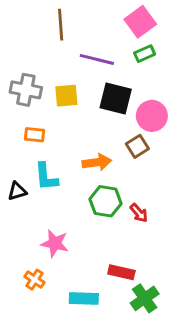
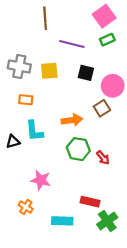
black square: (116, 99) -> (86, 73), size x0.7

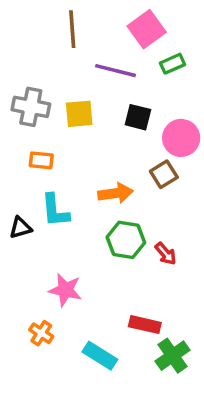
pink square: (104, 16) -> (147, 29), moved
cyan rectangle: (62, 221) -> (100, 356), turned 30

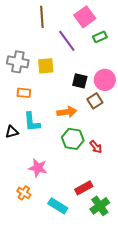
purple line: (115, 71) -> (67, 41), turned 40
black square: (138, 117) -> (80, 81), moved
red rectangle: (145, 325) -> (84, 188), turned -42

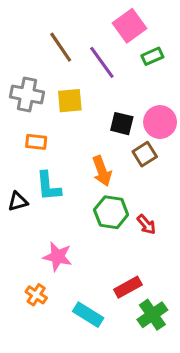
brown line: (42, 17) -> (61, 47), moved, turned -30
orange arrow: (67, 112) -> (102, 171), turned 78

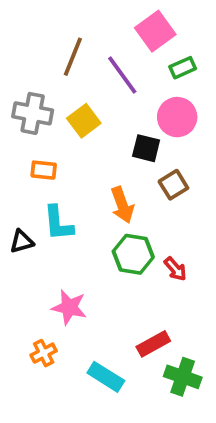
brown line: (61, 47) -> (73, 57), turned 56
yellow square: (70, 101) -> (84, 121), turned -32
pink circle: (160, 122) -> (177, 117), moved
orange cross: (36, 295) -> (44, 353), turned 30
green cross: (152, 315) -> (183, 377), turned -36

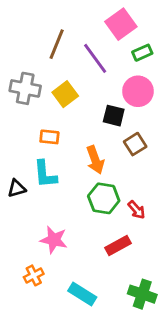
orange rectangle: (44, 170) -> (49, 137), moved
red rectangle: (153, 344) -> (118, 246), moved

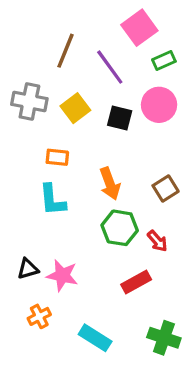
black square: (114, 116) -> (120, 118), moved
brown square: (135, 144) -> (166, 188), moved
black triangle: (17, 188) -> (28, 269), moved

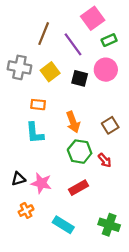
red rectangle: (136, 282) -> (78, 188), moved

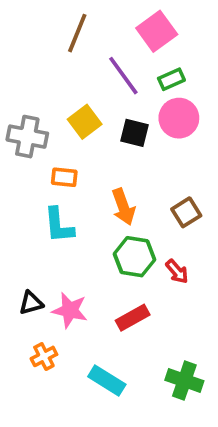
brown line: (44, 34) -> (77, 33), moved
green rectangle: (109, 40) -> (171, 79), moved
gray cross: (19, 67) -> (27, 137), moved

